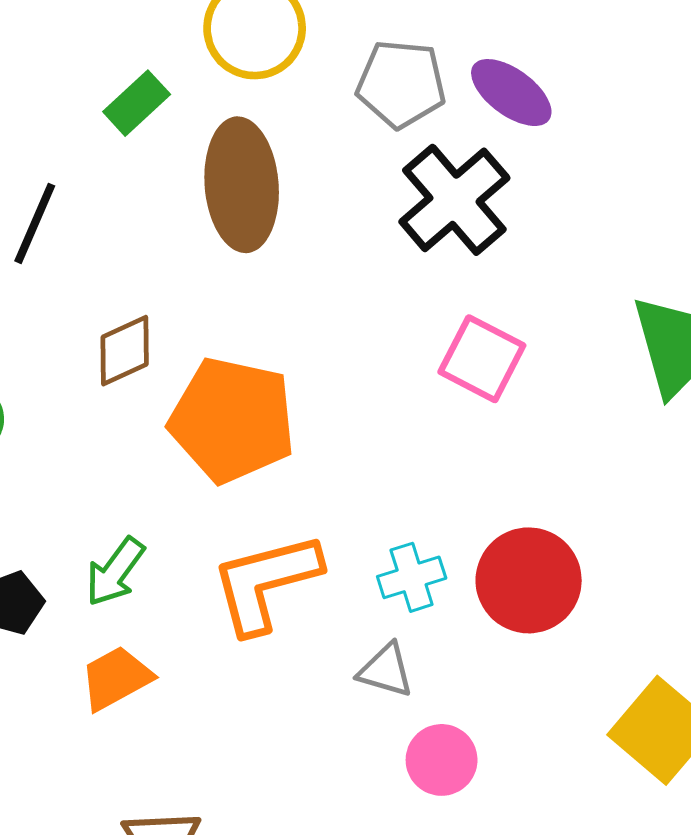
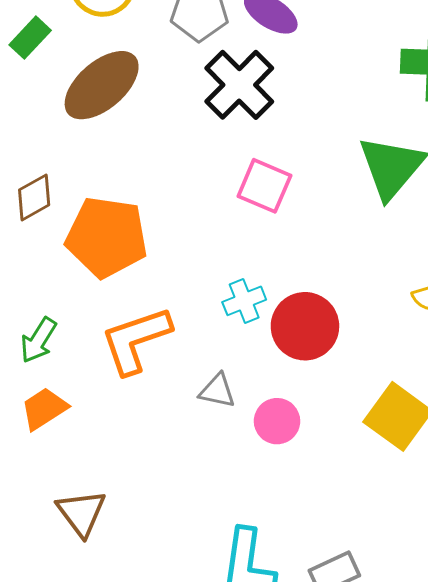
brown ellipse: (242, 185) -> (102, 85), turned 58
cyan cross: (412, 577) -> (244, 301), moved
pink circle: (442, 760) -> (277, 421), moved

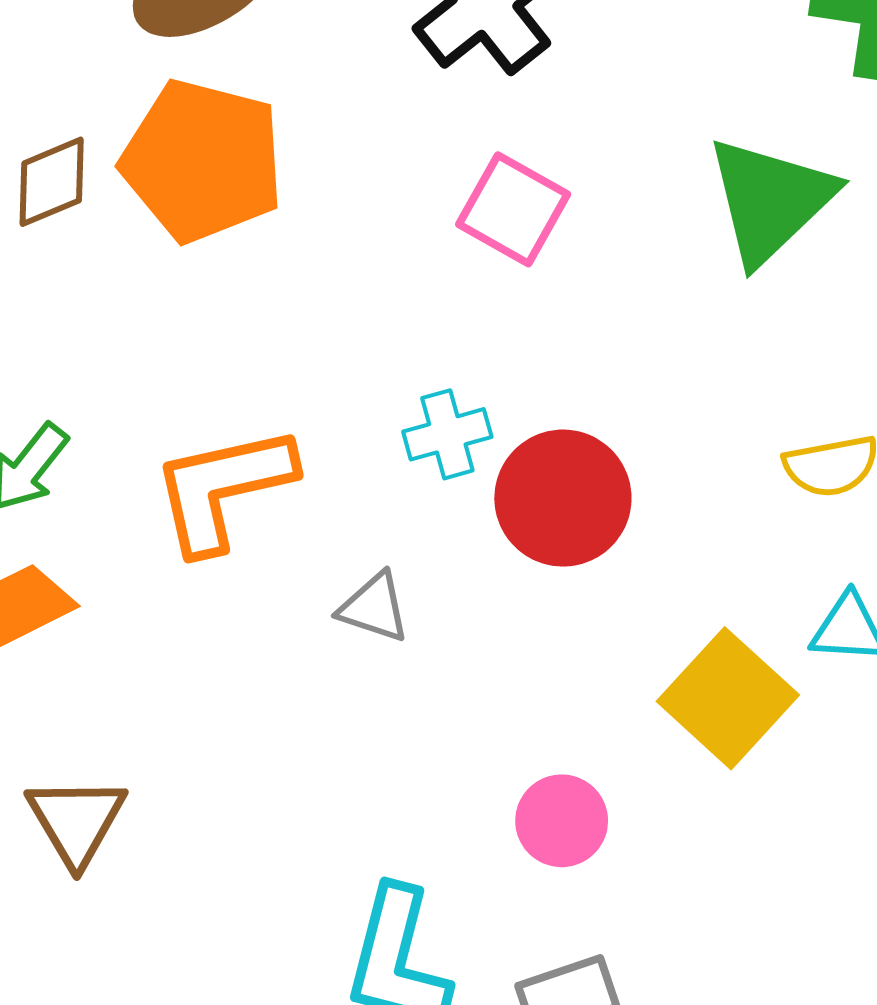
orange pentagon: (107, 237) -> (203, 161), moved
pink circle: (277, 421) -> (562, 821), moved

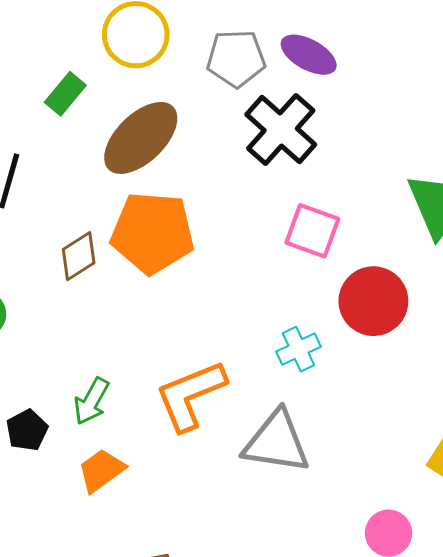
red circle: (563, 498) -> (373, 301), moved
gray triangle: (374, 608) -> (276, 442), size x1.8

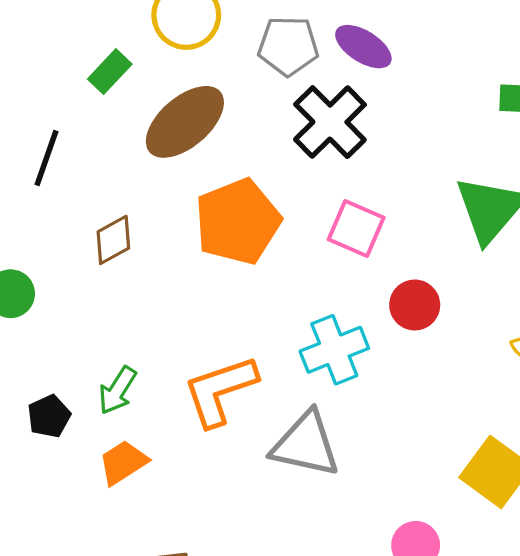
orange pentagon: (153, 233) -> (238, 222), moved, turned -30
red circle: (373, 301) -> (415, 305), size x0.7
cyan cross: (298, 349) -> (334, 350), size x1.5

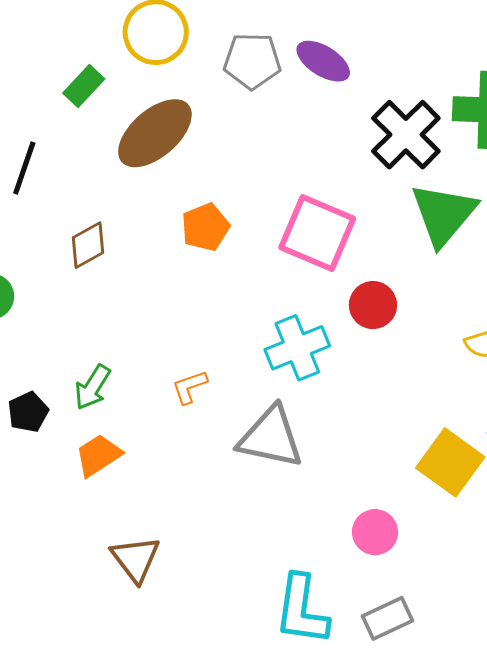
black cross: (330, 122) -> (406, 135), moved
orange pentagon: (238, 222) -> (205, 227), size x0.6
pink square: (356, 228) -> (317, 233), size x1.4
orange L-shape: (220, 391) -> (190, 387), size x0.5

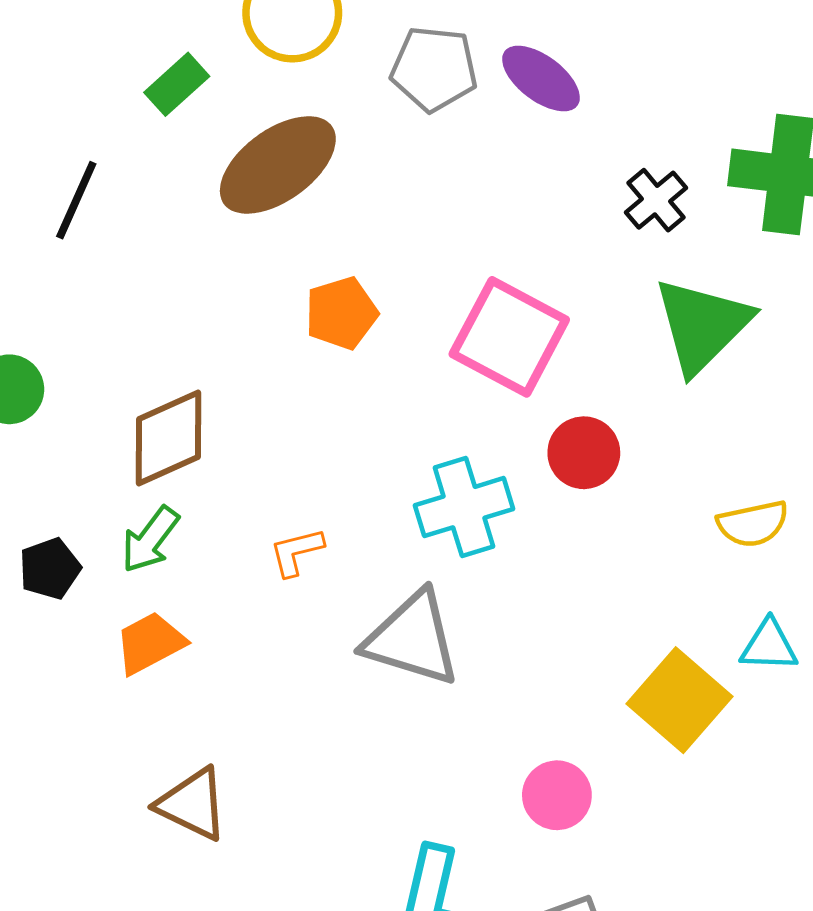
black cross: (406, 135) -> (656, 200), size x0.6
brown diamond: (88, 245) -> (168, 438), moved, size x1.4
brown triangle: (136, 559) -> (192, 804), turned -32

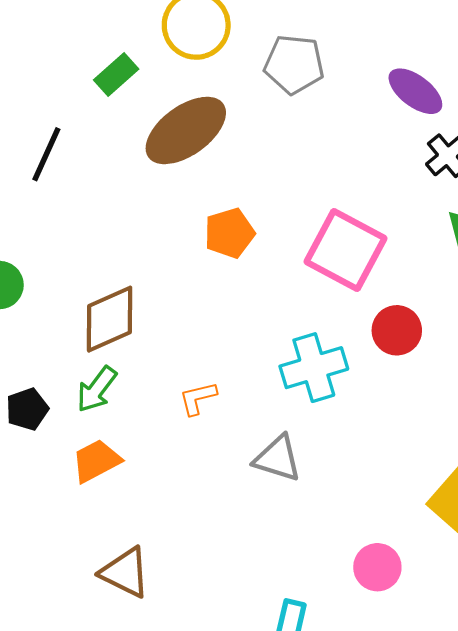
purple ellipse: (541, 79) -> (415, 91), moved
gray triangle: (412, 639) -> (278, 458), size x0.7

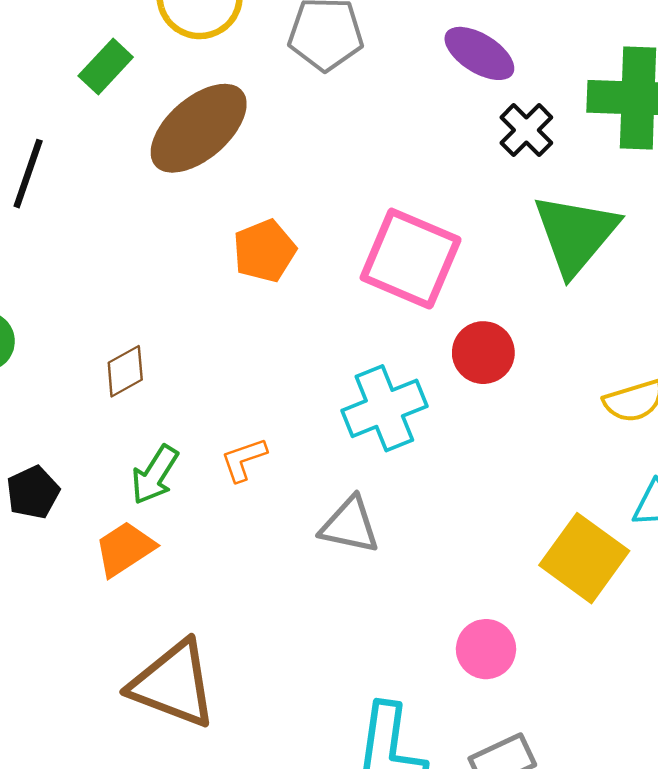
brown diamond: (110, 319) -> (125, 371), size x0.6
green arrow: (97, 389) -> (155, 475), moved
brown triangle: (125, 572) -> (173, 684), size x1.4

